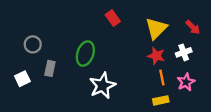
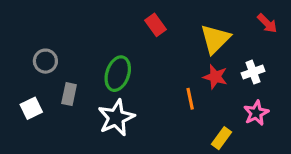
red arrow: (193, 27) -> (267, 23), moved
orange line: (162, 78) -> (190, 99), moved
white star: (102, 86) -> (116, 118), moved
yellow rectangle: (161, 100) -> (222, 138), turned -42

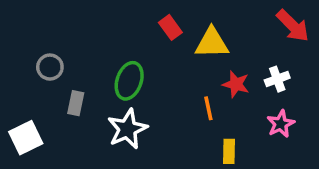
red arrow: (267, 23) -> (293, 26), size x1.5
yellow triangle: (215, 39) -> (212, 43), moved, turned 44
white square: (31, 108) -> (26, 138), moved, size x1.4
yellow rectangle: (222, 138) -> (229, 151), moved, turned -35

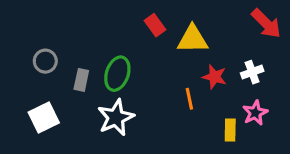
gray rectangle: (76, 103) -> (81, 80), moved
white square: (26, 138) -> (44, 117), moved
yellow rectangle: (229, 151) -> (230, 130), moved

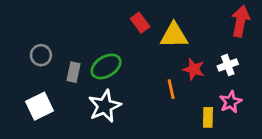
red arrow: (266, 23) -> (241, 21), turned -124
green ellipse: (117, 74) -> (106, 66), turned 40

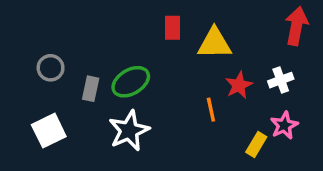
red rectangle: (140, 23) -> (173, 28), turned 36
red star: (194, 69) -> (239, 85), turned 30
yellow rectangle: (208, 117) -> (256, 145), turned 30

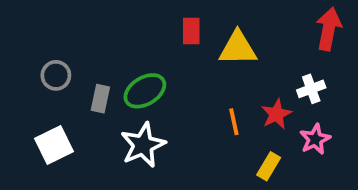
red star: (239, 85) -> (276, 114), moved
yellow rectangle: (256, 145) -> (269, 166), moved

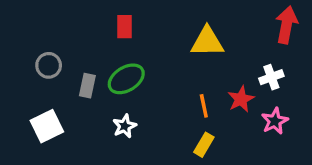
red rectangle: (191, 31) -> (125, 27), moved
white star: (143, 145) -> (125, 126), size x0.6
yellow rectangle: (269, 166) -> (204, 145), moved

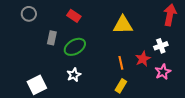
red rectangle: (125, 27) -> (74, 16), turned -56
gray circle: (49, 65) -> (29, 14), moved
gray rectangle: (87, 86) -> (52, 38), moved
white square: (47, 126) -> (37, 85), moved

